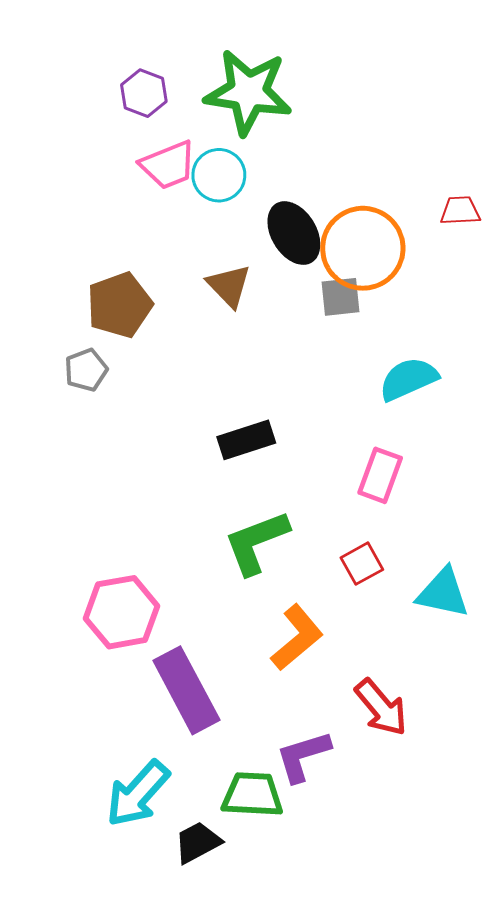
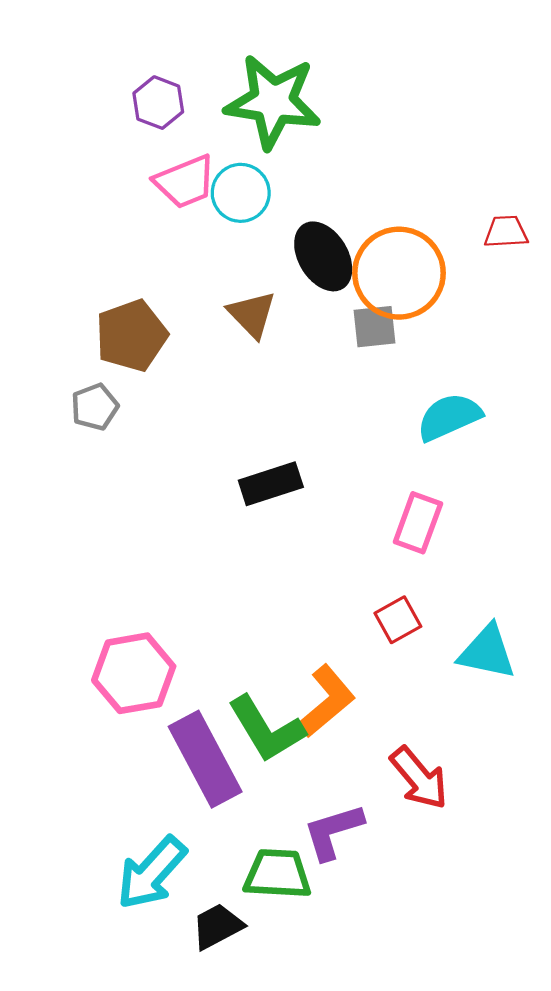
green L-shape: (256, 542) -> (266, 729), moved, turned -100

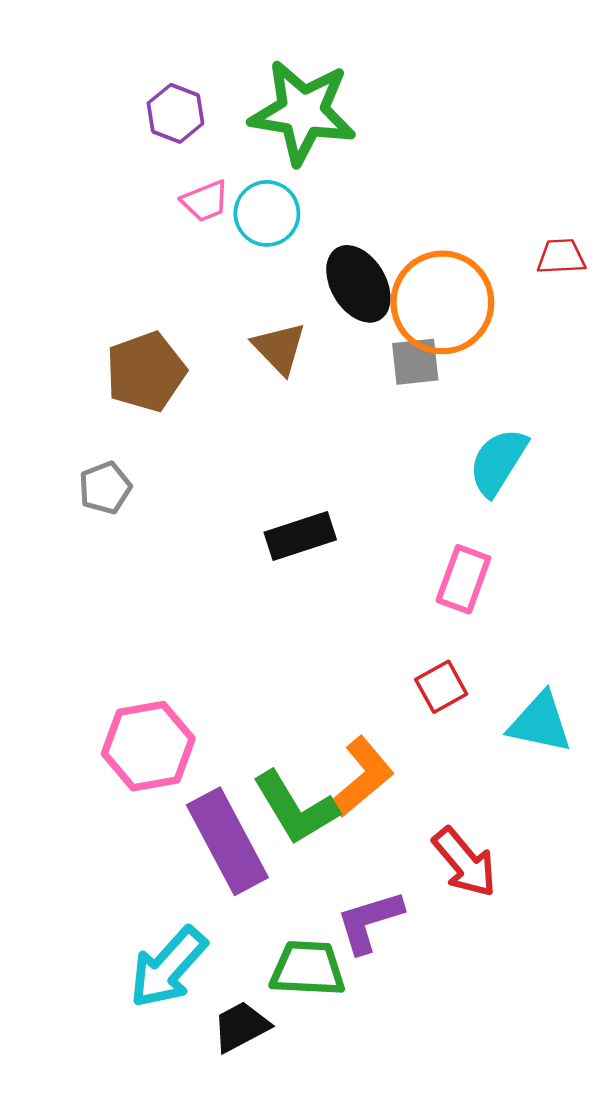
pink trapezoid: (185, 182) -> (205, 201), size x0.7
gray pentagon: (95, 407) -> (105, 488), moved
cyan semicircle: (449, 417) -> (498, 462), turned -34

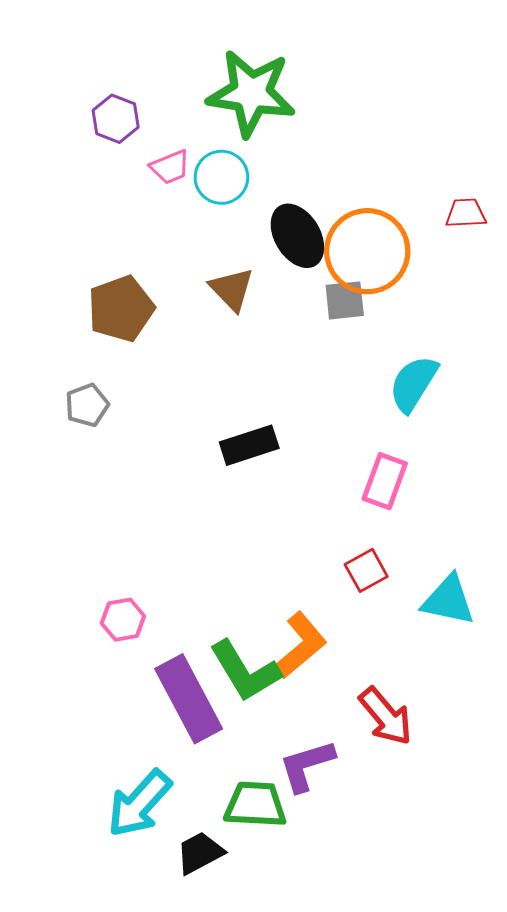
purple hexagon: (175, 113) -> (116, 119), moved
pink hexagon: (148, 746) -> (123, 620), size x0.6

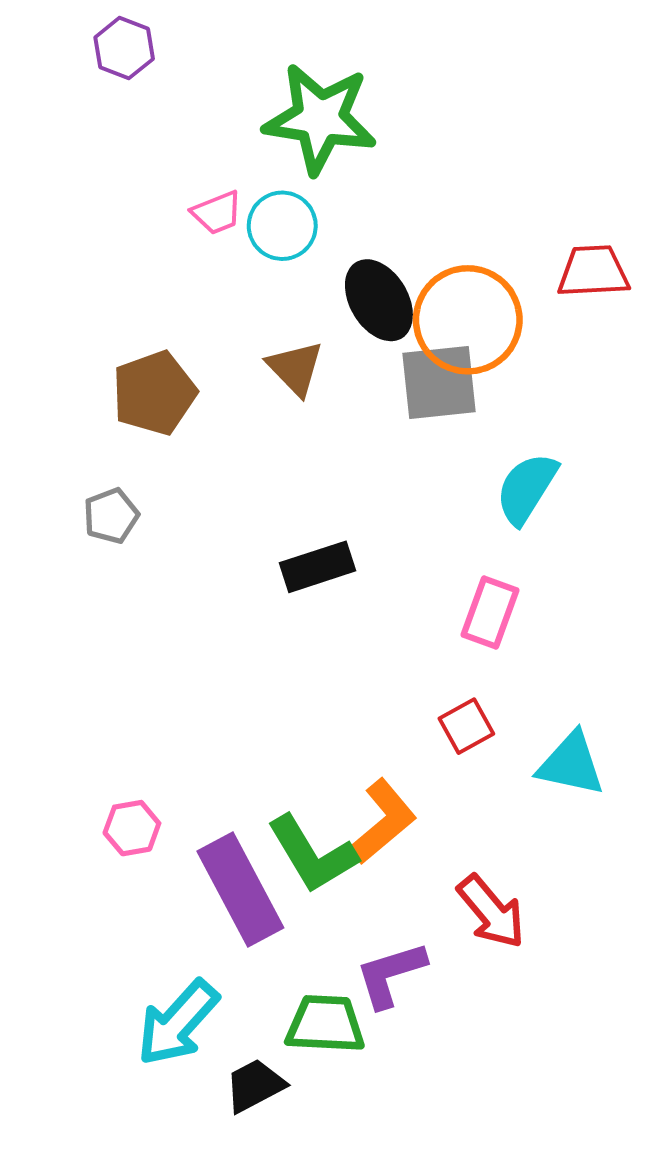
purple hexagon: (116, 119) -> (124, 48), moved
red trapezoid: (466, 213) -> (593, 271), size x1.4
gray square: (345, 300) -> (439, 383), size x1.5
pink hexagon: (123, 620) -> (132, 828), moved

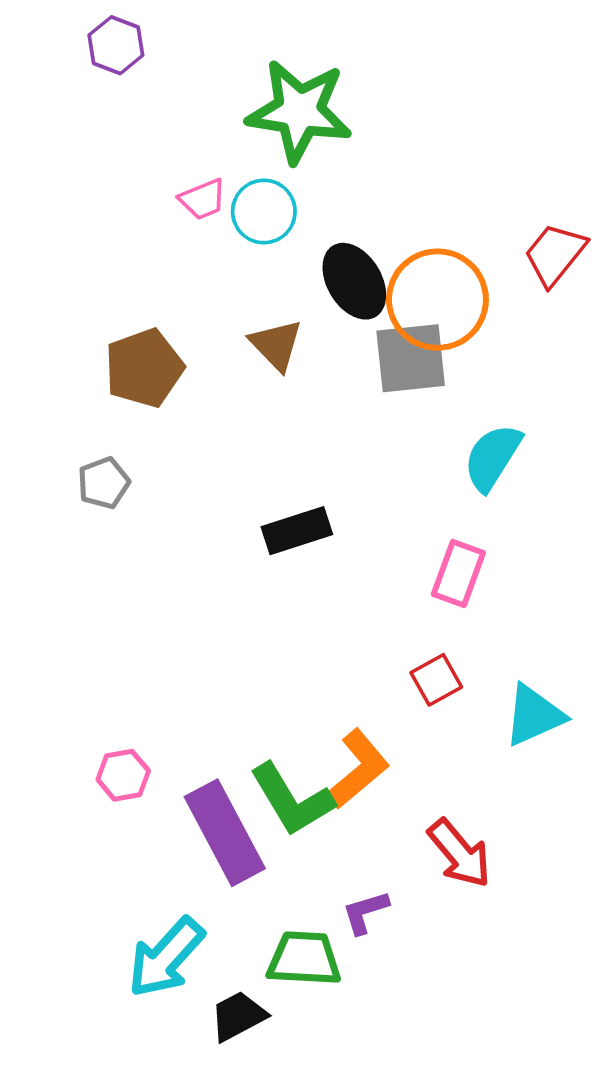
red trapezoid: (593, 271) -> (555, 254), turned -48
cyan triangle: (571, 764) -> (534, 715), turned -36
purple L-shape: (391, 974) -> (365, 912), size x0.7

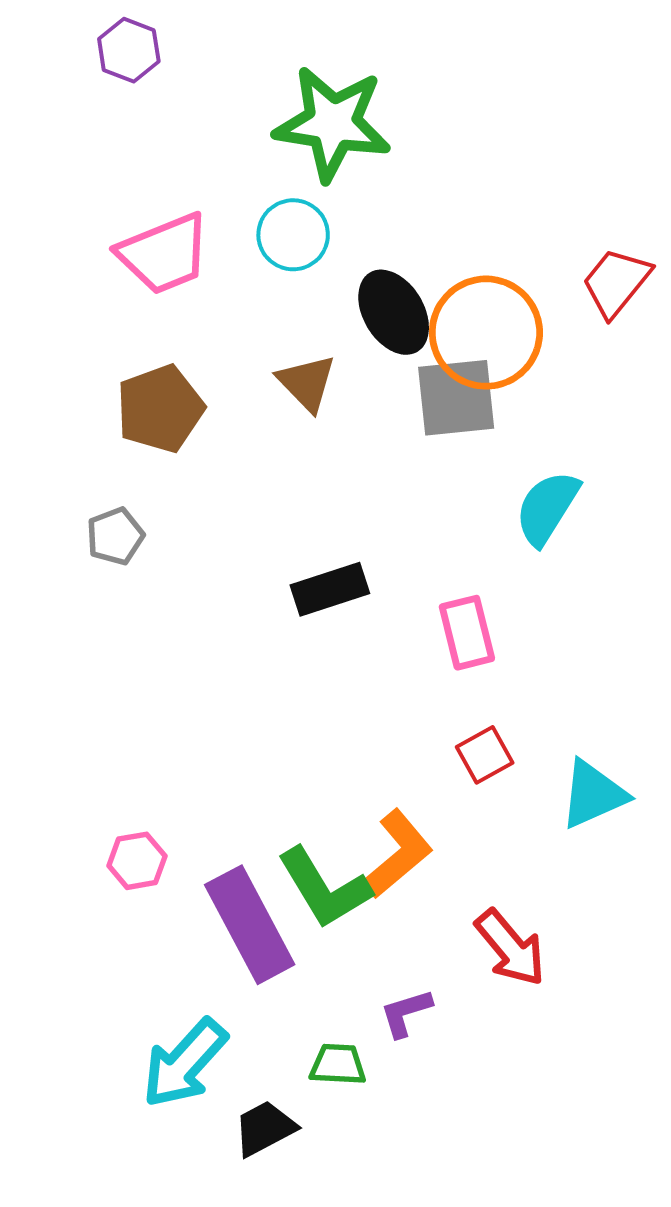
pink trapezoid: (203, 199) -> (164, 254), moved, size x1.8
pink rectangle: (458, 573) -> (467, 633), moved, turned -34
green trapezoid: (304, 959) -> (338, 1065), size x0.7

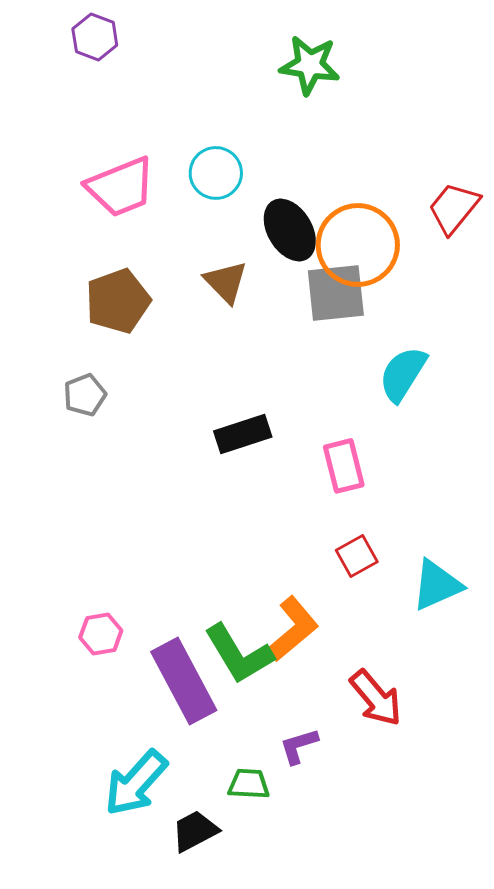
green star: (332, 123) -> (310, 65), moved, size x0.7

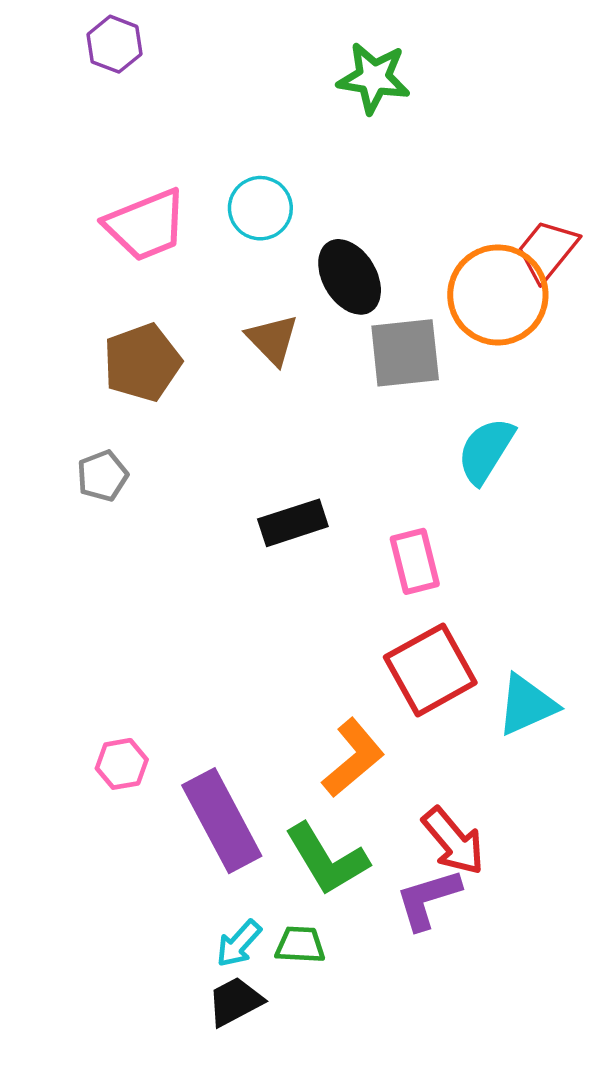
orange circle: (358, 245) -> (498, 295), moved
red square: (357, 556) -> (430, 670), size x1.8
green L-shape: (239, 654) -> (327, 859), moved
purple L-shape: (299, 746) -> (428, 899), moved, size x1.4
cyan arrow: (136, 783) -> (239, 944), moved, size x0.6

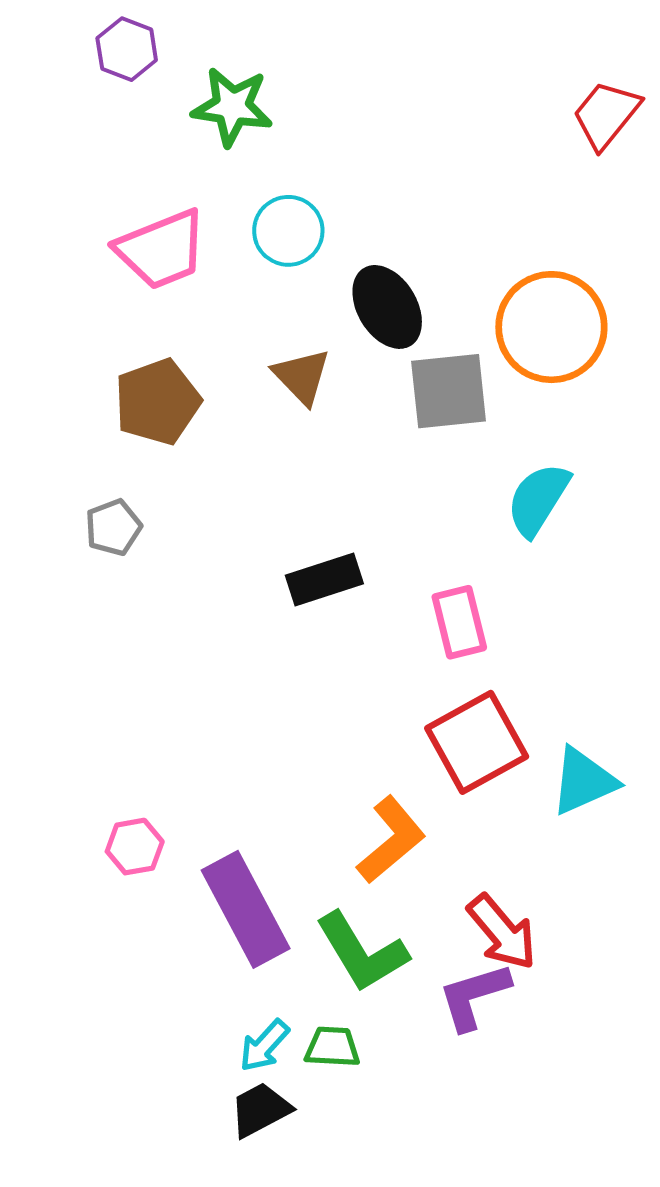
green star: (374, 78) -> (232, 107), moved
red trapezoid: (547, 250) -> (606, 115), moved

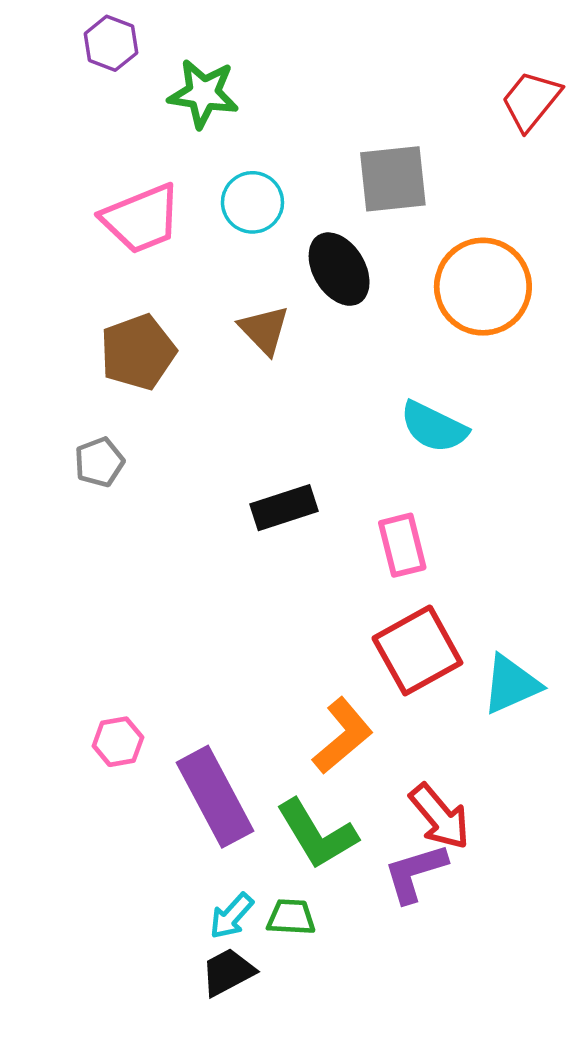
gray square: (449, 391) -> (393, 179), moved
cyan semicircle: (538, 499) -> (434, 427), moved, turned -96

